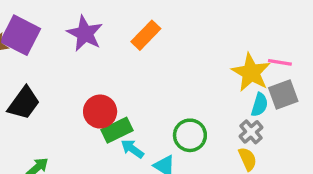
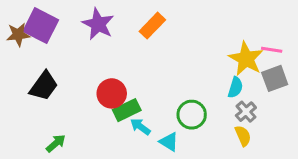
cyan semicircle: (259, 105) -> (235, 87), moved

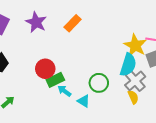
cyan semicircle: (235, 87) -> (128, 65), size x1.6
gray cross: (246, 112) -> (135, 81), size x1.5

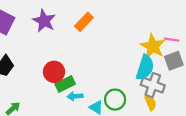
gray cross: (135, 81) -> (153, 85), turned -30
green circle: (99, 83) -> (115, 100), moved
cyan arrow: (64, 91) -> (75, 96), turned -40

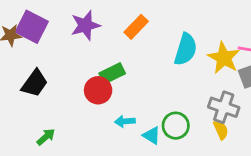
purple star: (44, 21) -> (85, 25), turned 30
cyan semicircle: (145, 67) -> (186, 49), moved
green rectangle: (65, 84) -> (112, 73), moved

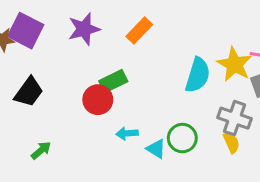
cyan semicircle: (186, 49) -> (198, 75), moved

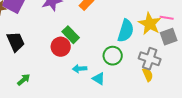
green rectangle: (113, 81) -> (71, 35), turned 72
black trapezoid: (29, 92) -> (16, 42), turned -60
green circle: (182, 138) -> (113, 56), moved

